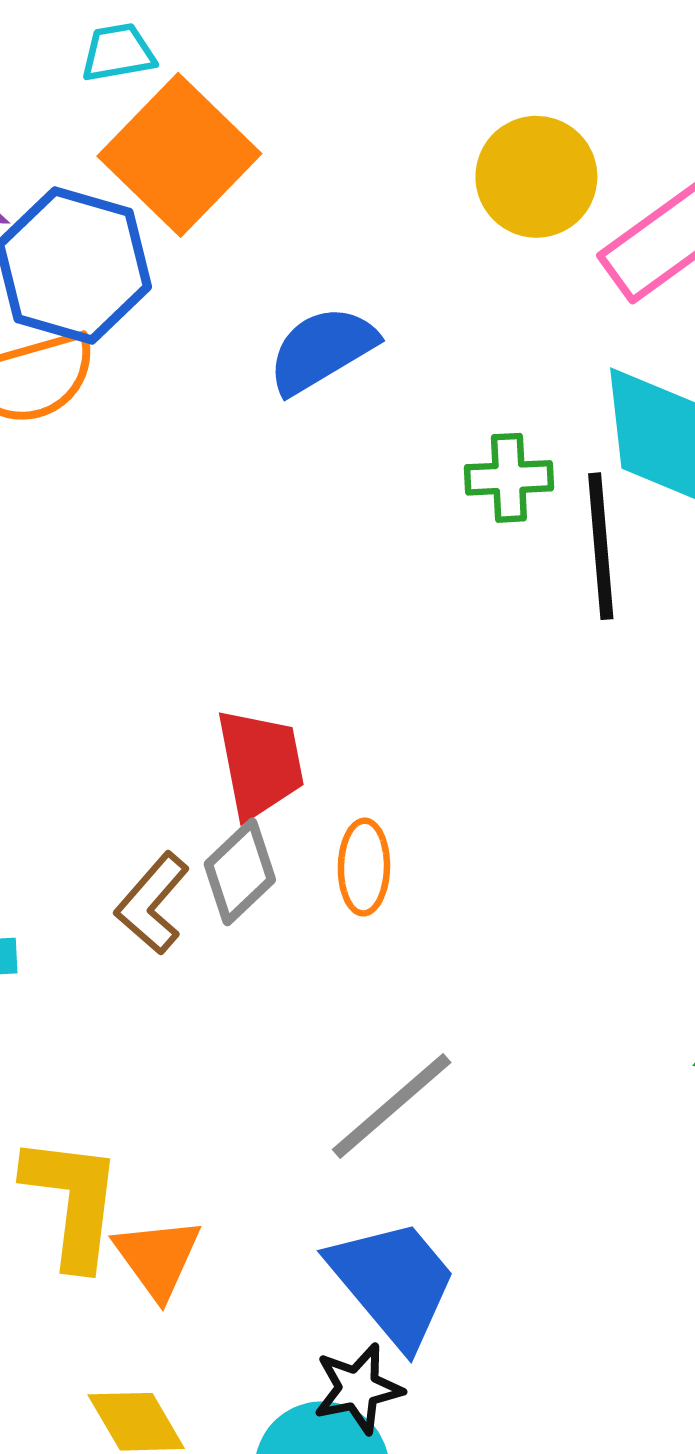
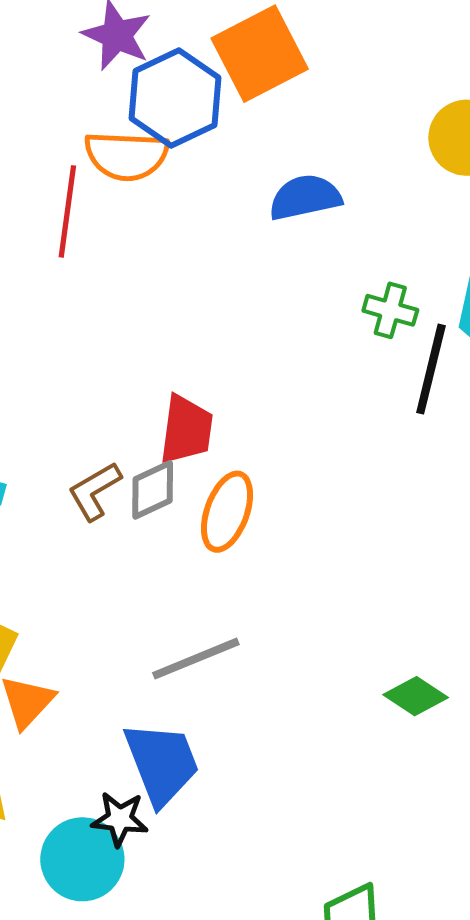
orange ellipse: (364, 867) -> (227, 512), size x1.4

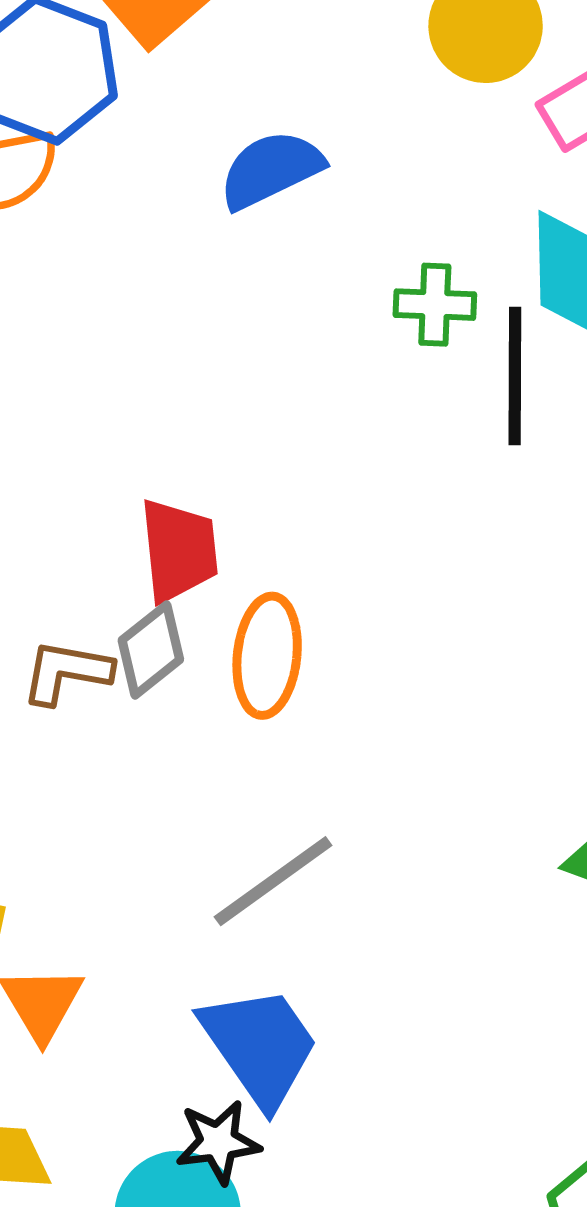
brown L-shape: (95, 491) -> (67, 672), turned 54

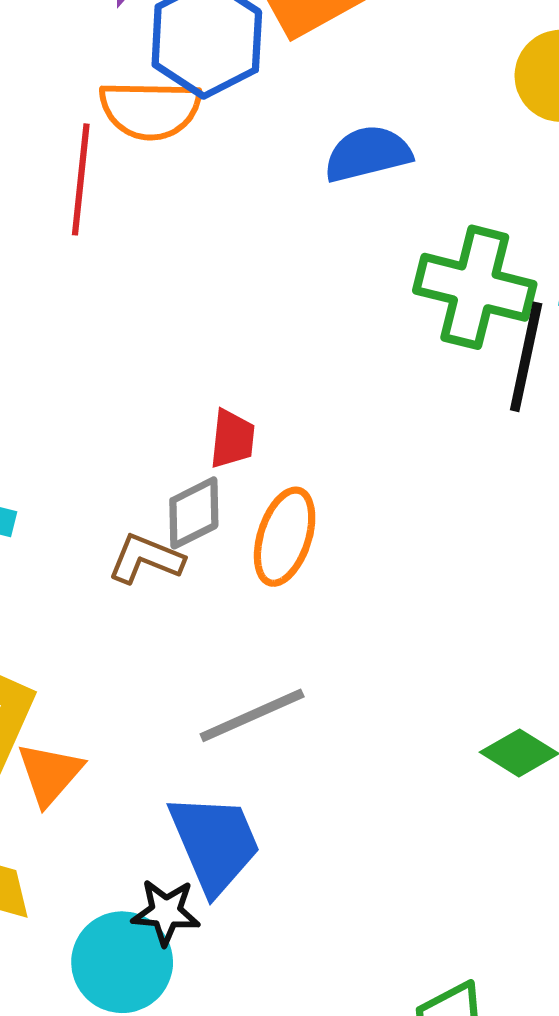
green cross: (435, 305) -> (475, 287), size x1.8
red trapezoid: (179, 550) -> (232, 439), size x0.7
brown L-shape: (67, 672) -> (146, 559), moved

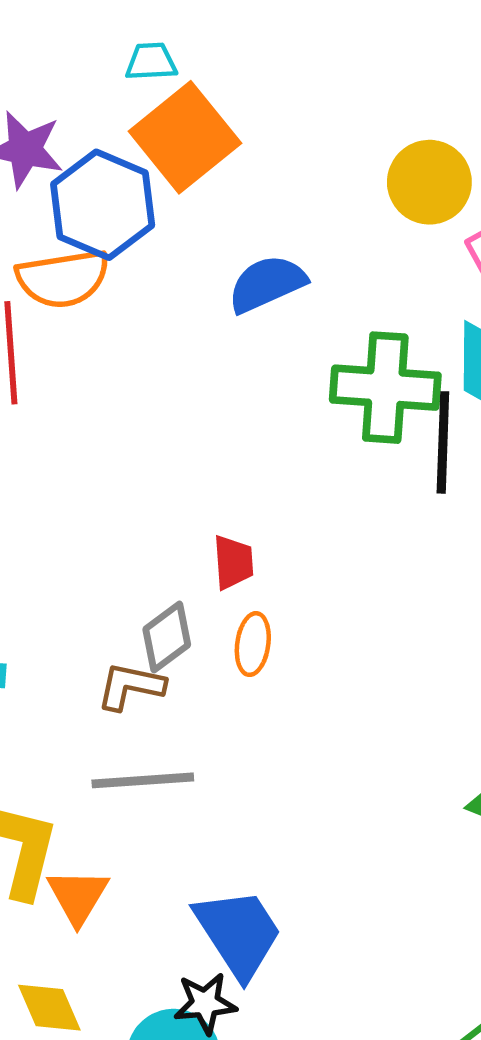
red trapezoid: (232, 439) -> (233, 562), moved
orange ellipse: (285, 537) -> (253, 644), size x0.7
gray line: (252, 715) -> (143, 780), moved, turned 30

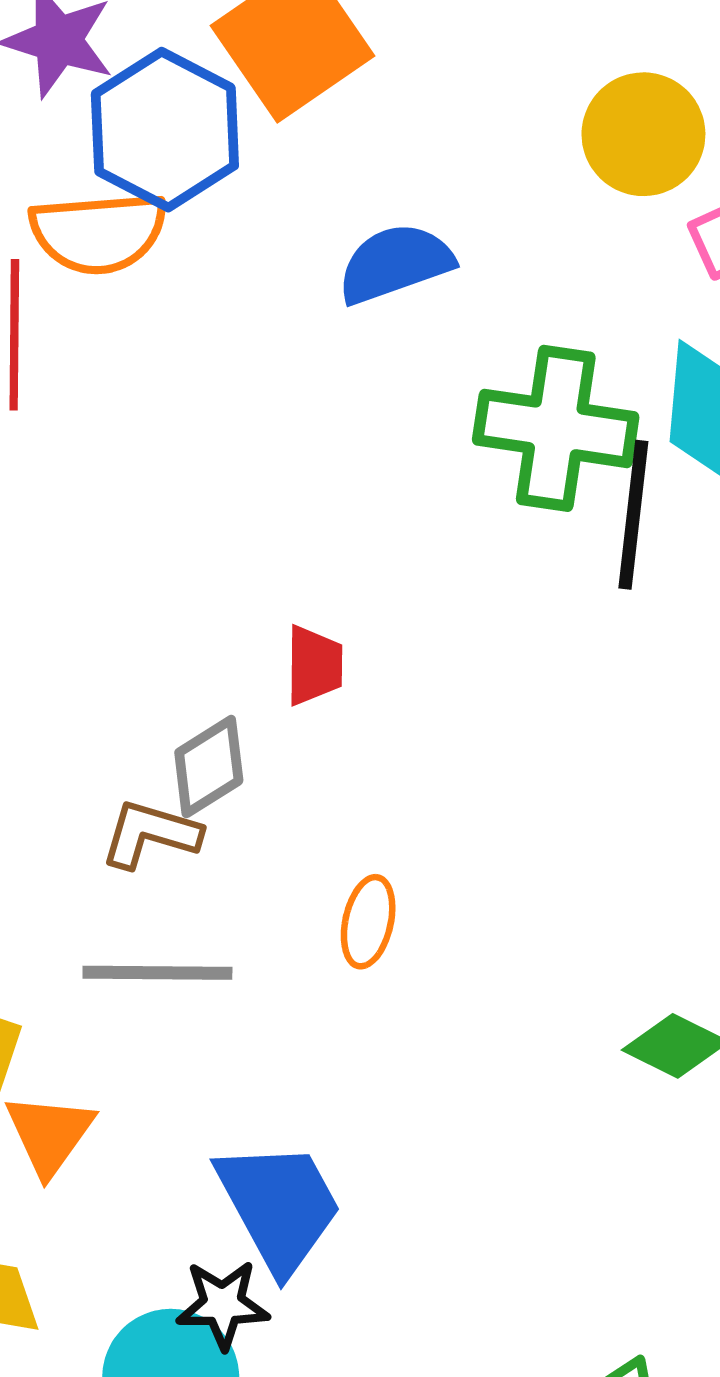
orange ellipse: (253, 644) -> (368, 922), moved

